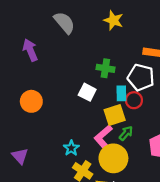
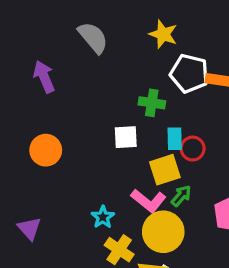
white pentagon: (141, 77) -> (189, 73), moved
white square: (87, 92) -> (126, 137), turned -30
pink L-shape: (103, 137) -> (149, 201), turned -100

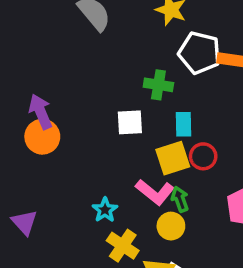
purple arrow: (44, 77) -> (41, 112), moved
red circle: (193, 149) -> (203, 156), moved
green arrow: (181, 196) -> (180, 199), moved, turned -60
yellow circle: (163, 232) -> (171, 226), size x0.6

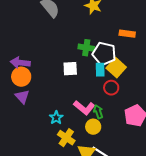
white pentagon: (200, 53) -> (104, 54), moved
purple arrow: (41, 112) -> (20, 63), turned -60
yellow square: (173, 158) -> (116, 68), moved, turned -30
purple triangle: (24, 222) -> (22, 97), moved

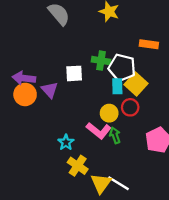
white square: (70, 69) -> (74, 73), moved
purple triangle: (22, 97) -> (50, 90), moved
yellow circle: (93, 127) -> (109, 113), moved

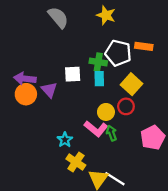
white pentagon: (122, 68) -> (118, 53), moved
cyan rectangle: (117, 86) -> (99, 79), moved

